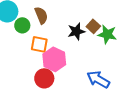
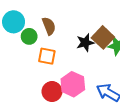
brown square: (93, 26) -> (103, 37), size x1.5
pink hexagon: (54, 59) -> (73, 84), moved

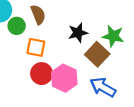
brown square: (103, 37) -> (97, 54), moved
red circle: (52, 92) -> (42, 74), moved

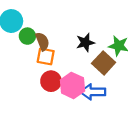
brown semicircle: (38, 14) -> (42, 41), moved
blue arrow: (103, 87) -> (93, 92), moved, turned -30

